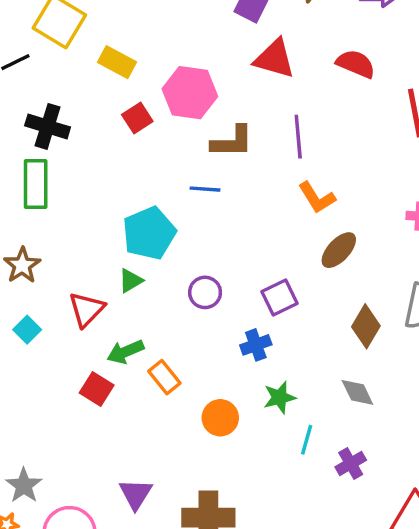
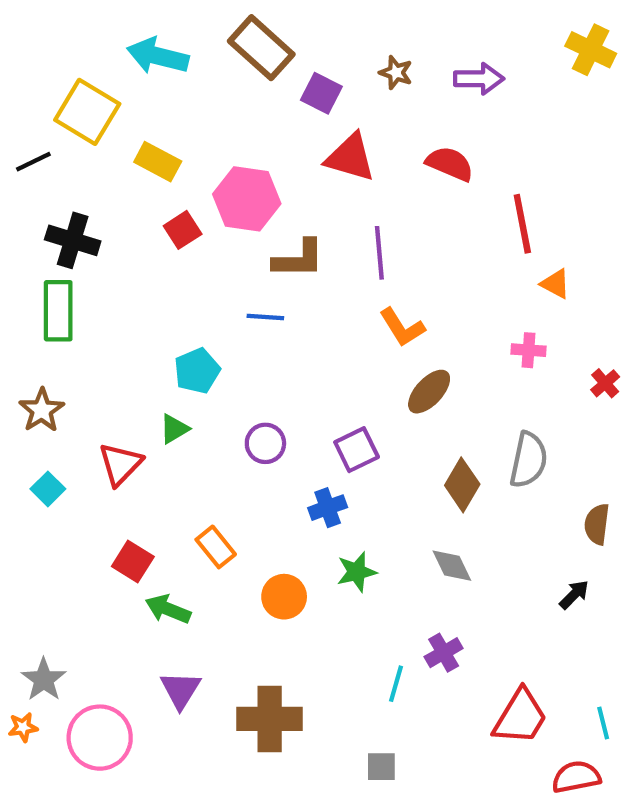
cyan pentagon: (149, 233) -> (197, 371), size x0.7
green arrow: (125, 352) -> (168, 609), moved, turned 45
cyan line: (307, 440) -> (396, 684), moved

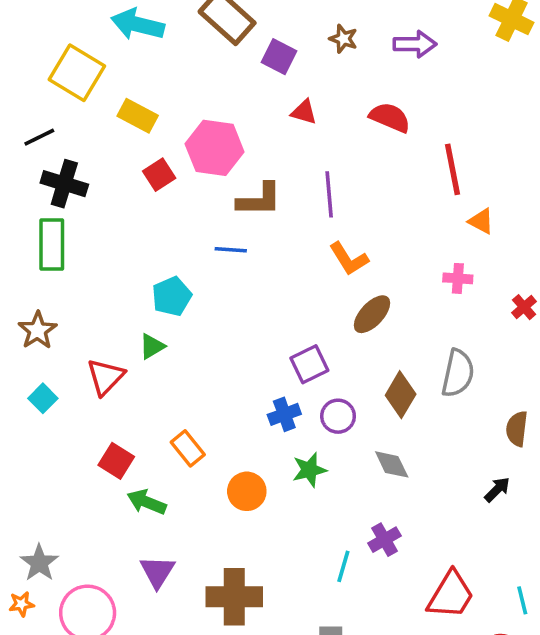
red triangle: (350, 157) -> (304, 112), size x0.6
black line: (33, 162) -> (39, 137), moved
purple circle: (265, 443) -> (338, 416), moved

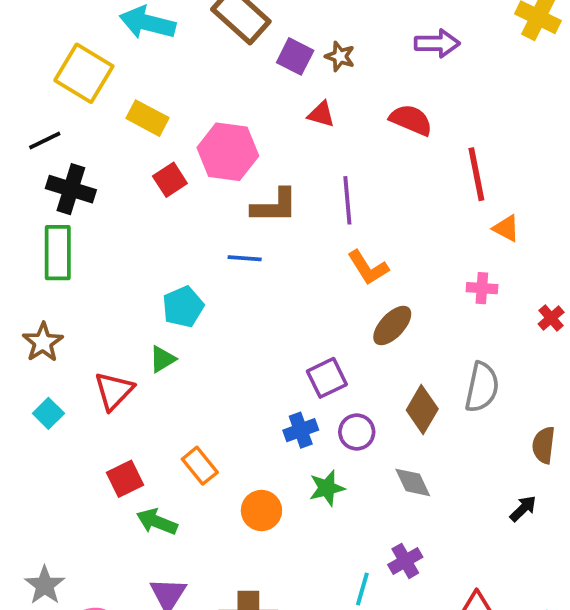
brown star: (343, 39) -> (340, 56), moved
red square: (116, 461) -> (125, 479), turned 32

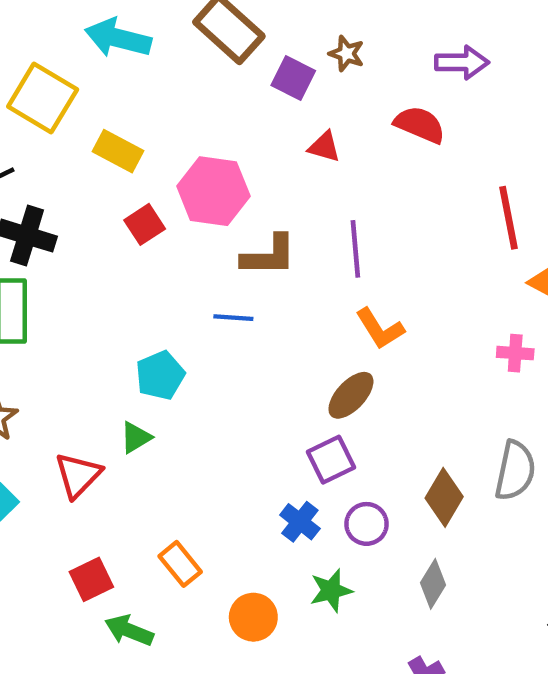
brown star: (340, 56) -> (347, 54), moved
red semicircle: (411, 120) -> (420, 125), moved
brown ellipse: (392, 325) -> (351, 395), moved
blue cross: (301, 430) -> (300, 522), turned -32
gray diamond: (413, 482) -> (433, 584), turned 57

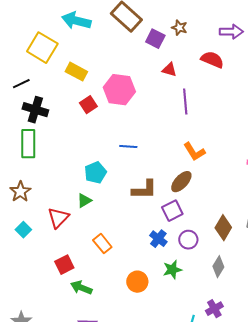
purple line: (355, 249) -> (185, 102), moved
brown L-shape: (269, 255) -> (144, 190), moved
orange rectangle: (180, 564) -> (102, 244), moved

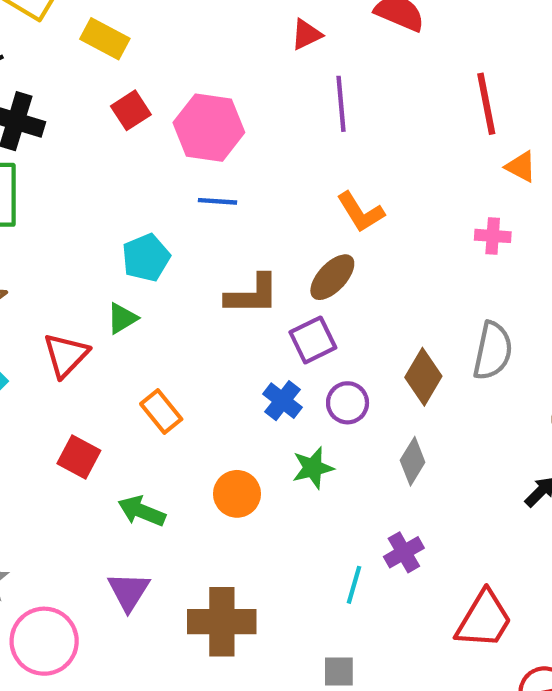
red triangle: (169, 70) -> (306, 34), turned -42
pink hexagon: (119, 90) -> (209, 128), moved
red square: (64, 265) -> (79, 457), turned -36
green arrow: (81, 288) -> (142, 511), moved

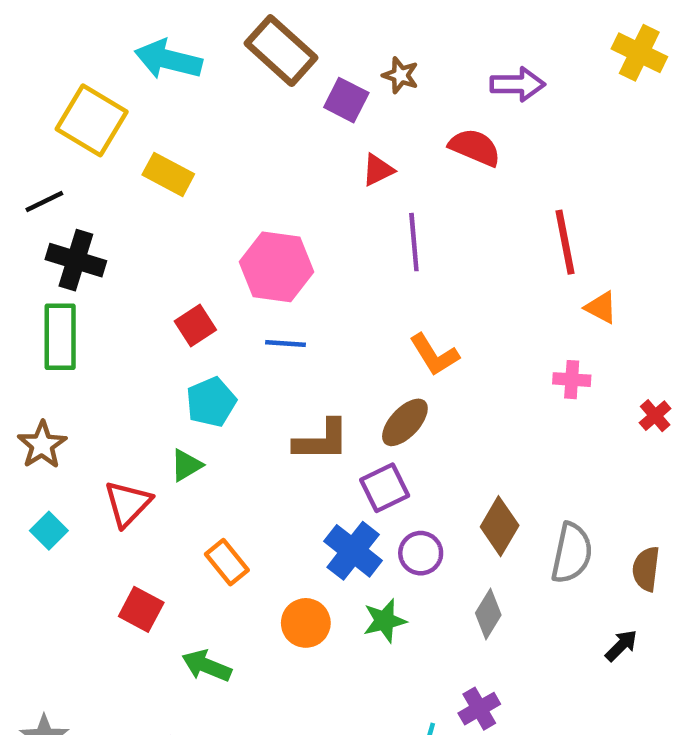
red square: (131, 110) -> (195, 325), moved
gray semicircle: (493, 351) -> (572, 553), moved
blue cross: (283, 401) -> (353, 551), size x1.4
orange circle: (237, 494) -> (306, 623), moved

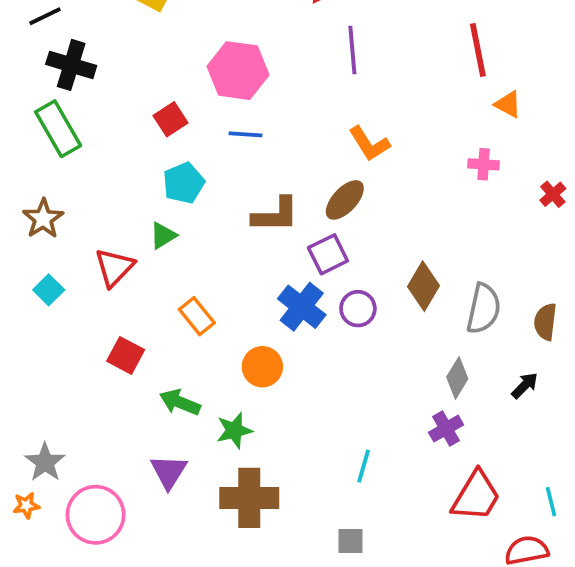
green rectangle: (60, 337) -> (58, 129), turned -30
gray diamond: (488, 614) -> (457, 378), moved
green star: (385, 621) -> (234, 430), moved
purple cross: (479, 709) -> (446, 429), moved

